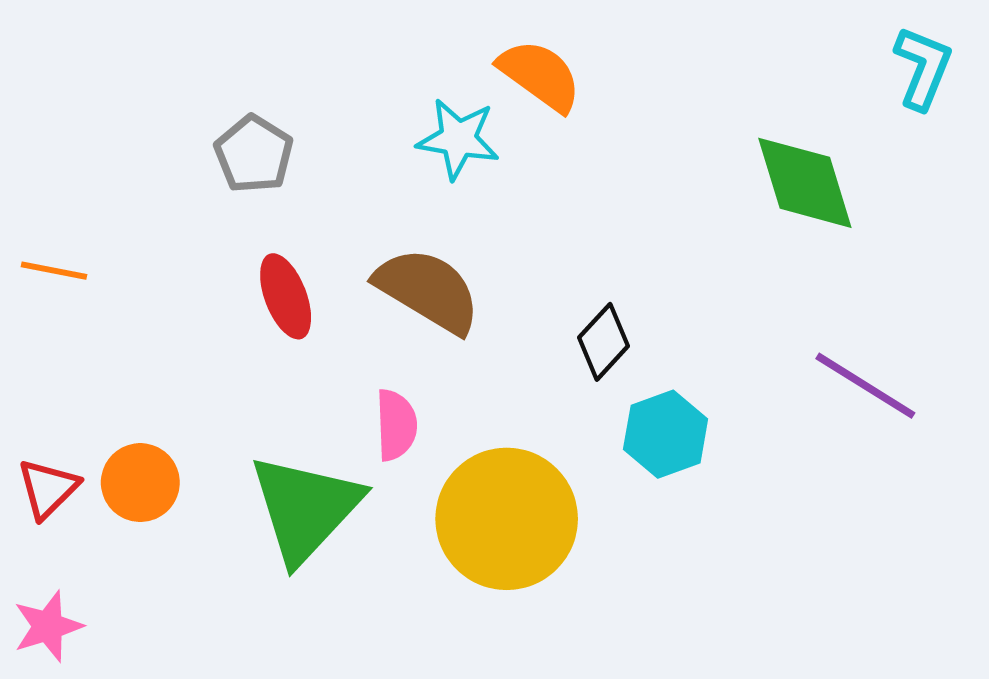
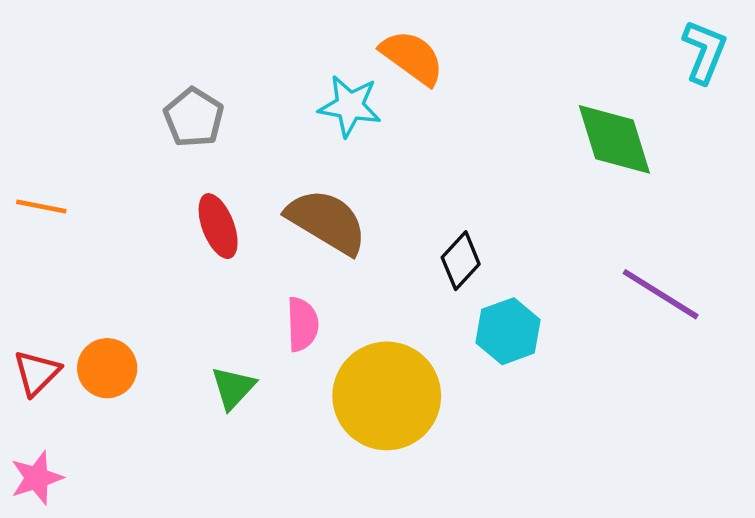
green triangle: (305, 508) -> (233, 388), size x0.5

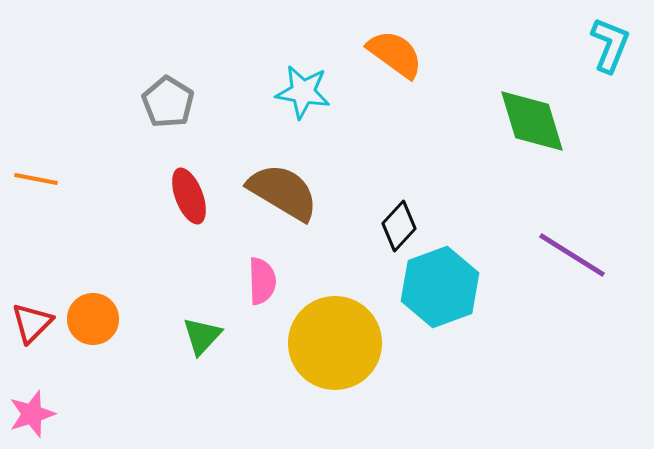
orange semicircle: (412, 57) -> (395, 54), moved
cyan hexagon: (508, 331) -> (440, 287), size x1.4

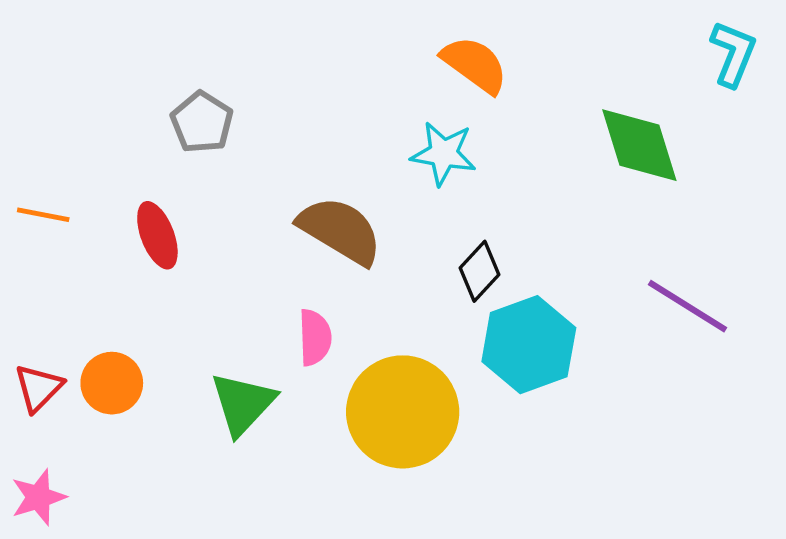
cyan star: (303, 92) -> (443, 154), moved
red ellipse: (189, 196) -> (157, 235), moved
green triangle: (202, 336) -> (243, 404), size x1.4

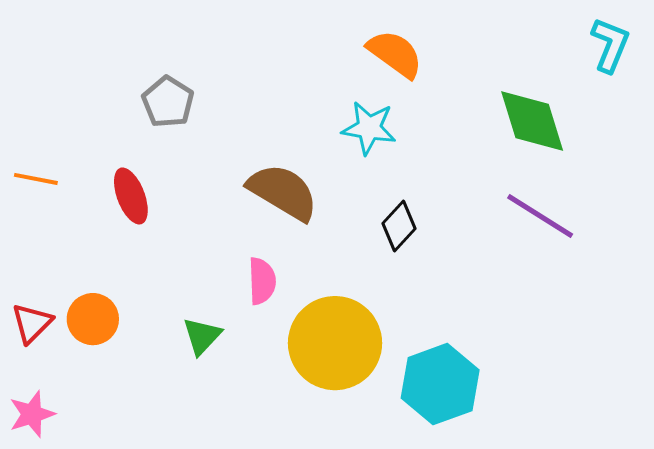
purple line: (687, 306) -> (540, 216), moved
cyan hexagon: (529, 345) -> (440, 384), moved
green triangle: (243, 404) -> (202, 336), size x0.7

